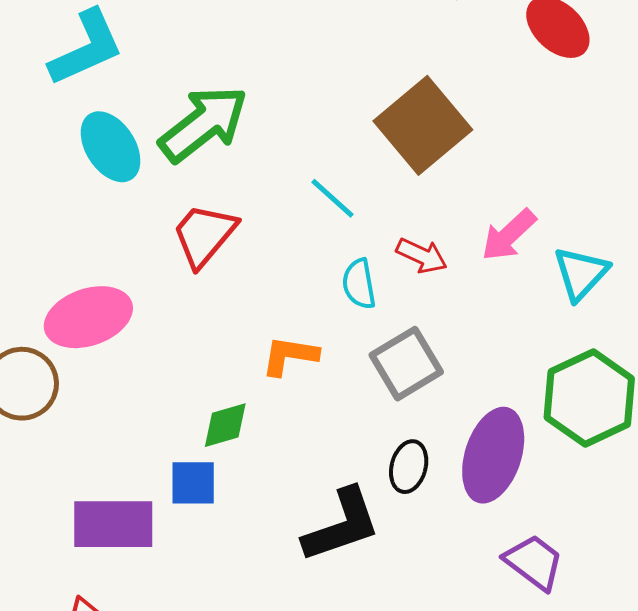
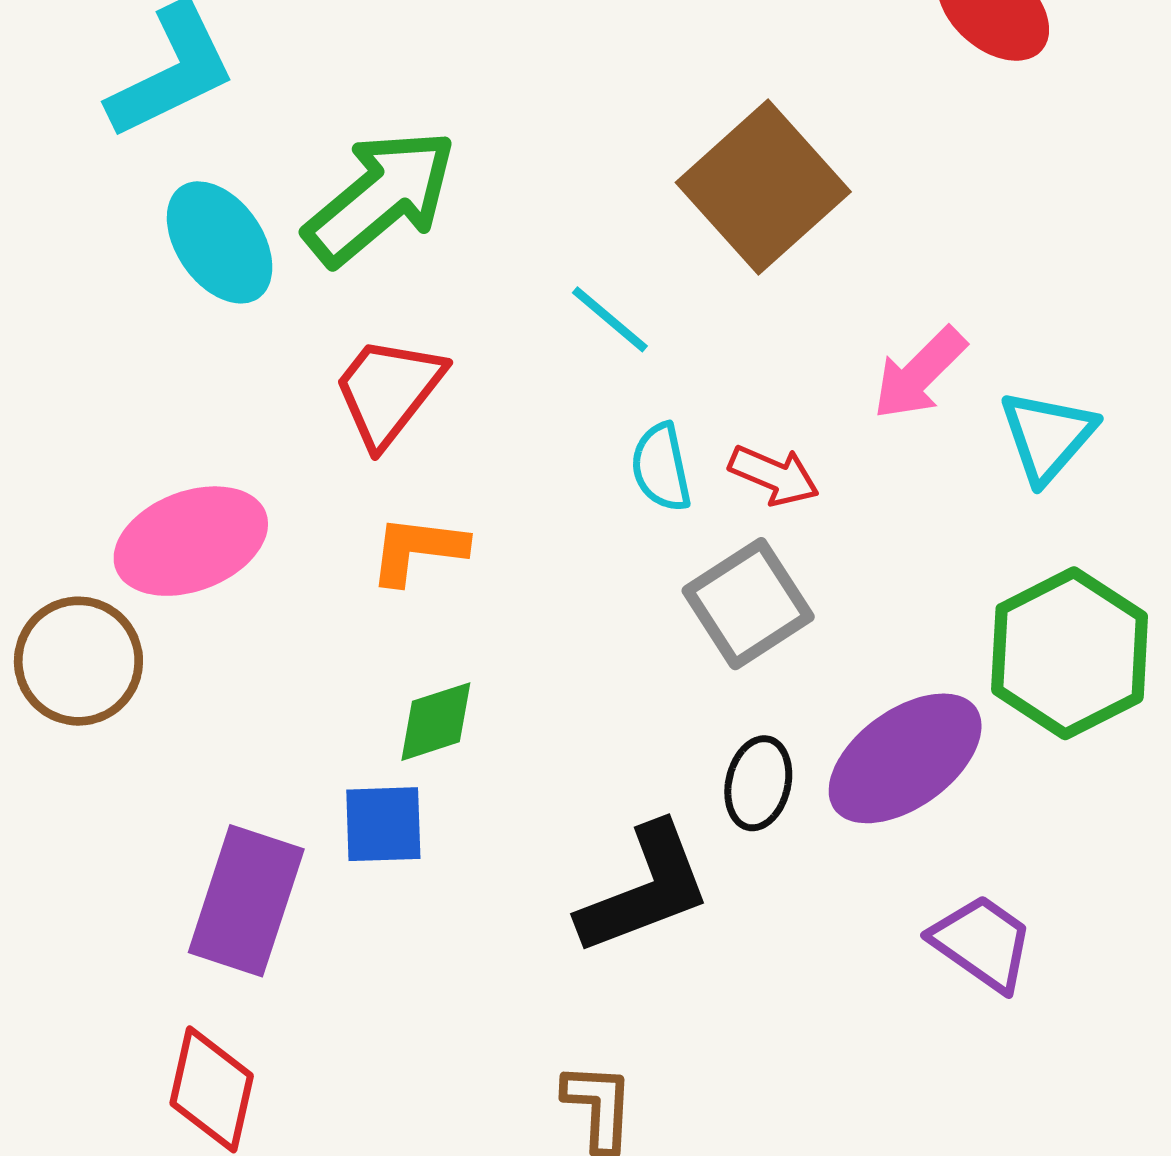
red arrow: (422, 256) -> (774, 475), moved
orange L-shape: (290, 356) -> (418, 550), moved
purple ellipse: (493, 455) -> (905, 758), turned 38
purple rectangle: (113, 524) -> (246, 901), turned -70

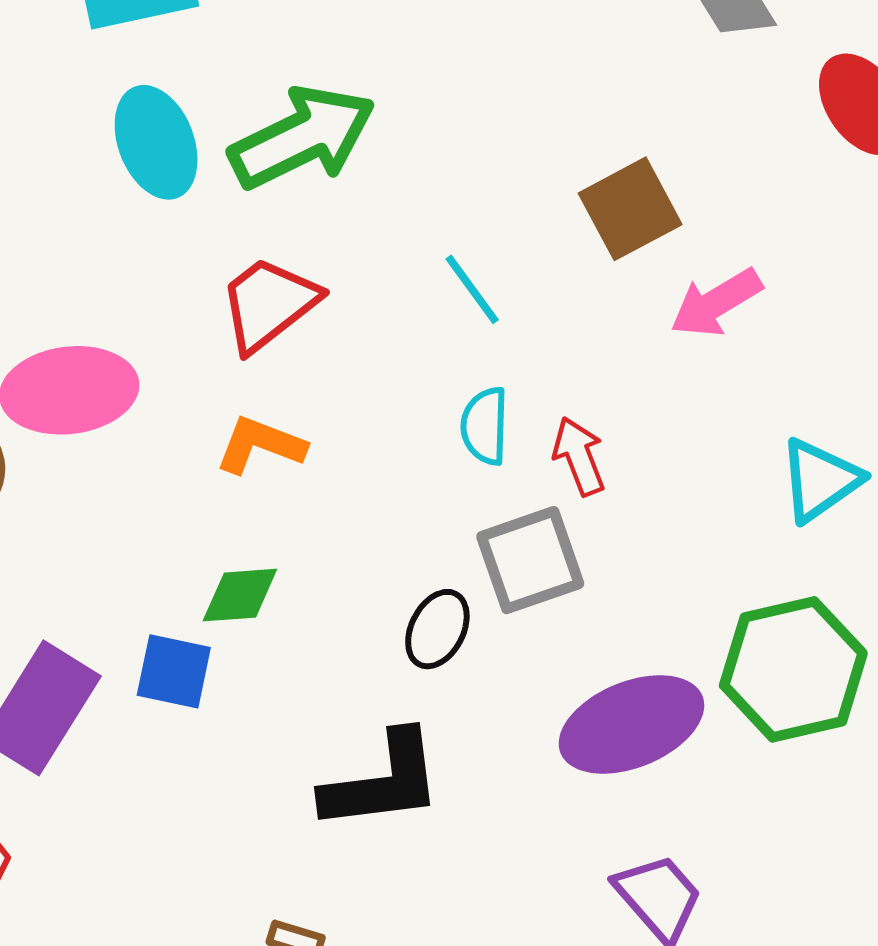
brown square: (763, 187) -> (630, 209), size x0.7
pink arrow: (919, 373) -> (716, 303), moved
red arrow: (774, 475) -> (579, 456), turned -148
black ellipse: (758, 783) -> (437, 629), moved

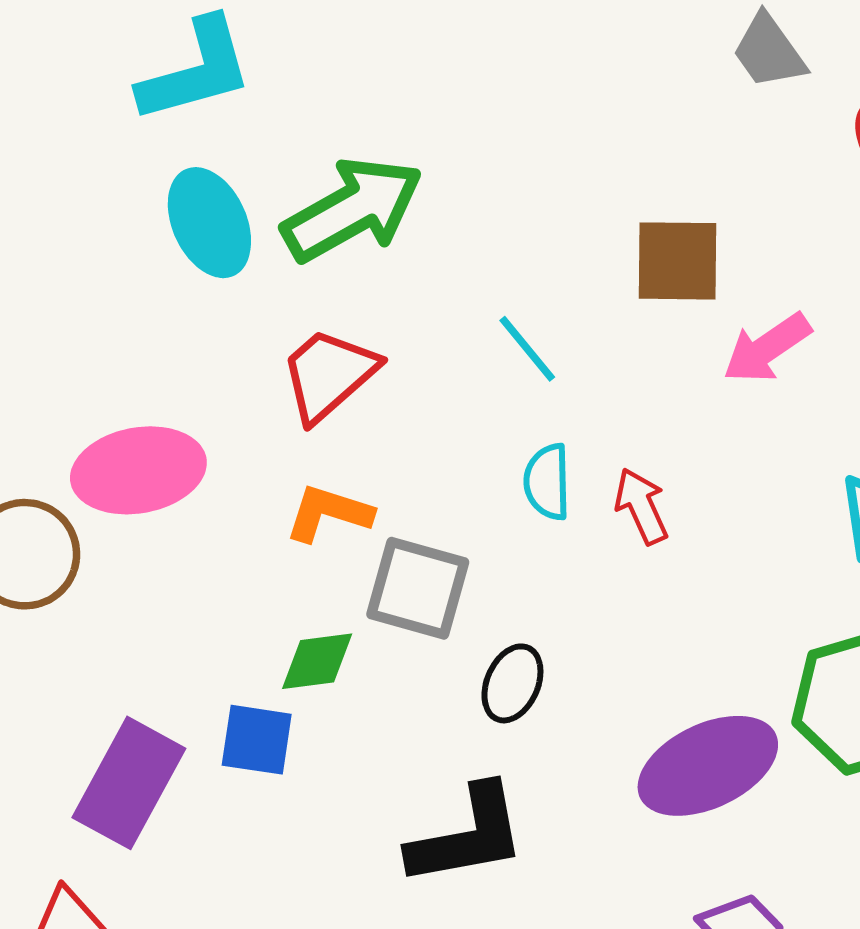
brown square: (630, 209) -> (677, 261), turned 32
gray square: (530, 560) -> (418, 588), moved, turned 38

